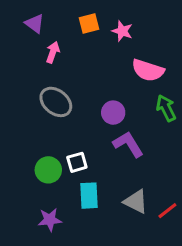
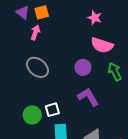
orange square: (89, 24) -> (42, 12), moved
pink star: (122, 31) -> (95, 18), moved
purple circle: (113, 113) -> (83, 67), moved

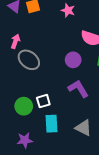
pink star: (95, 18) -> (68, 10), moved
pink arrow: (35, 32) -> (15, 41), moved

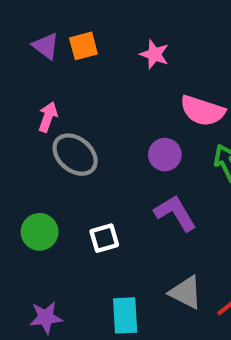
green circle: (24, 106) -> (40, 232), moved
cyan rectangle: (52, 124) -> (125, 315), moved
purple star: (25, 140) -> (46, 317), moved

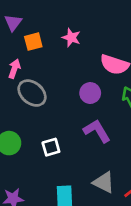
purple triangle: (46, 46) -> (13, 23), turned 30
orange square: (83, 46) -> (33, 42), moved
pink star: (154, 54) -> (71, 38), moved

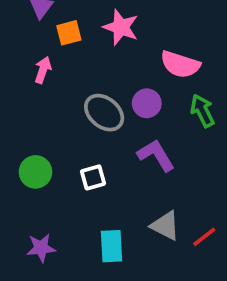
pink star: (71, 38) -> (121, 27), size x1.4
gray ellipse: (32, 93) -> (104, 113), moved

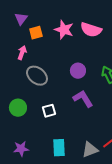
pink semicircle: (180, 64) -> (91, 30), moved
gray ellipse: (104, 113) -> (37, 76), moved
gray triangle: (165, 226) -> (90, 150), moved, turned -48

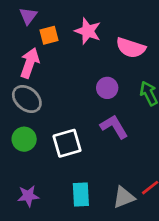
pink semicircle: (91, 30) -> (131, 48), moved
pink arrow: (22, 53) -> (30, 63), size x1.5
gray ellipse: (37, 76) -> (27, 99), moved
white square: (49, 111) -> (67, 143), size x1.5

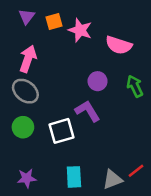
orange square: (49, 35) -> (54, 21), moved
purple L-shape: (114, 127) -> (88, 111), moved

